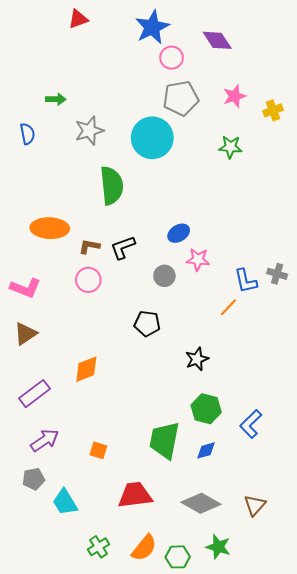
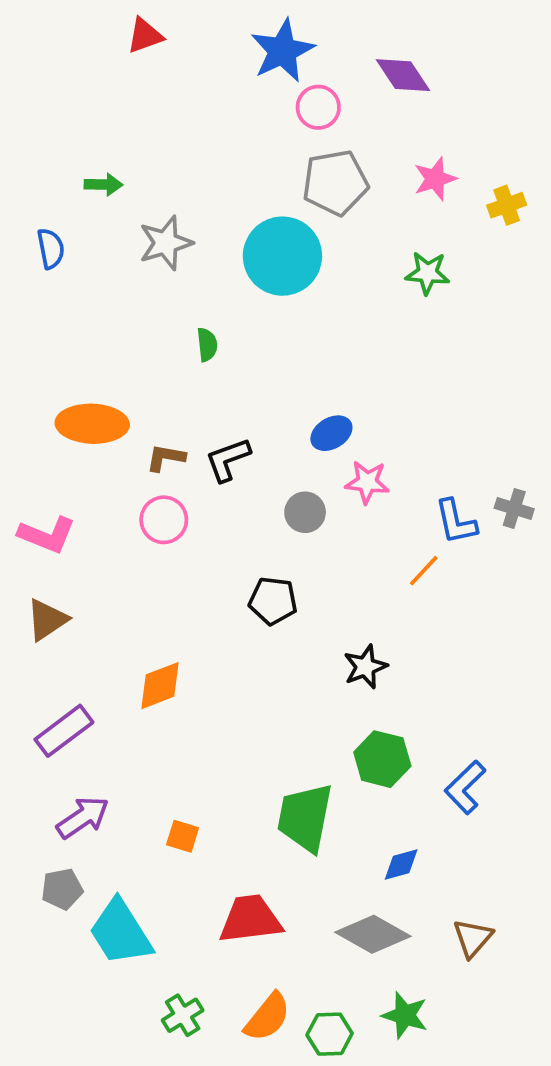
green semicircle: (112, 186) -> (207, 345), size x0.5
blue diamond: (206, 450) -> (401, 865), moved
cyan trapezoid: (65, 502) -> (120, 932), size x1.4

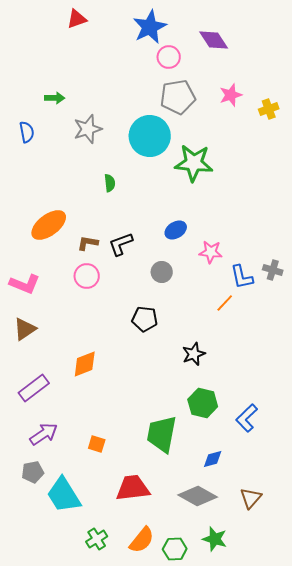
green star: (428, 273) -> (194, 163), moved, size x1.6
orange ellipse: (92, 424) -> (49, 225), turned -39
pink star: (367, 482) -> (211, 252), moved

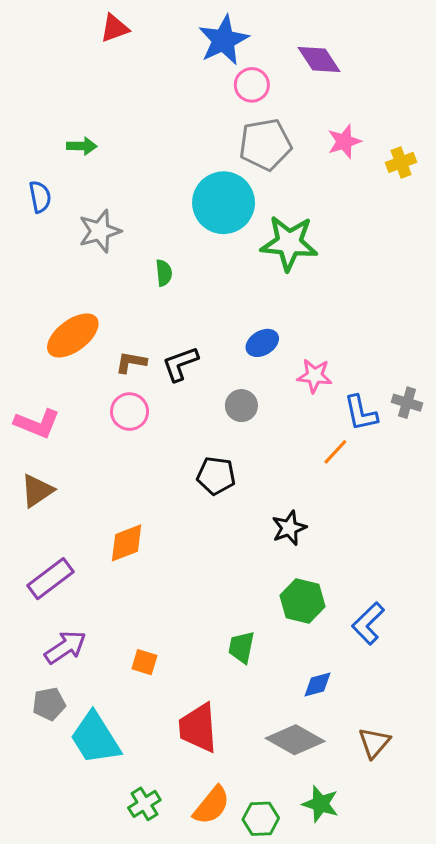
gray star: (88, 129) -> (100, 231), moved
green trapezoid: (162, 434) -> (241, 647), size x0.6
red trapezoid: (133, 488) -> (198, 728), turned -87

